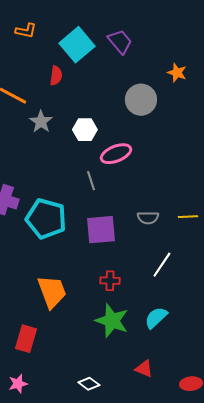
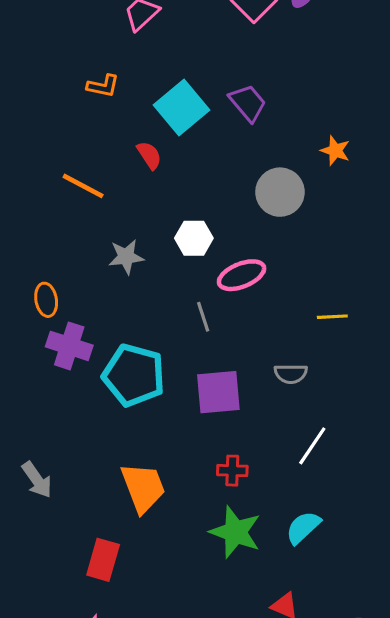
red semicircle: (56, 76) -> (149, 155), turned -42
gray star: (41, 122) -> (126, 257), moved, turned 30
yellow line: (188, 217) -> (332, 317), moved

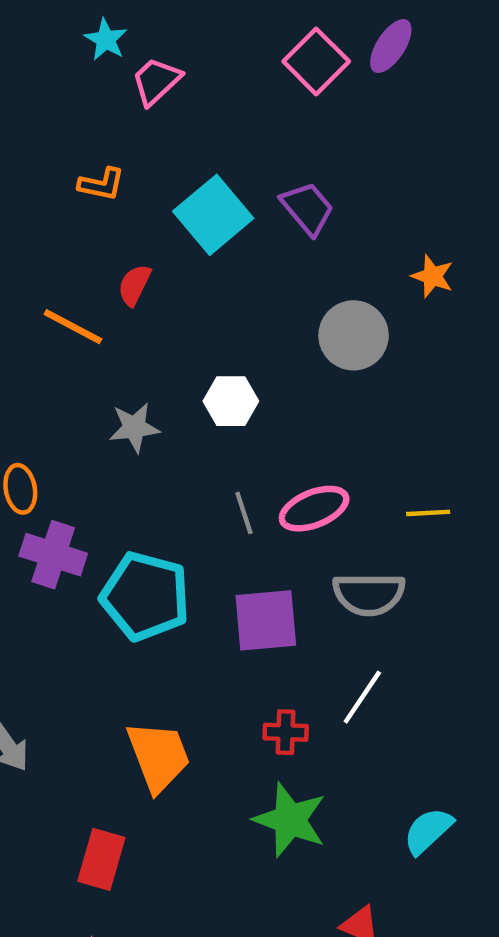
red semicircle: (149, 155) -> (134, 285), moved, turned -120
pink ellipse: (242, 275) -> (314, 509), moved
gray semicircle: (291, 374) -> (369, 594), size x1.5
white line: (312, 446) -> (362, 697), moved
cyan semicircle: (303, 527) -> (428, 831), moved

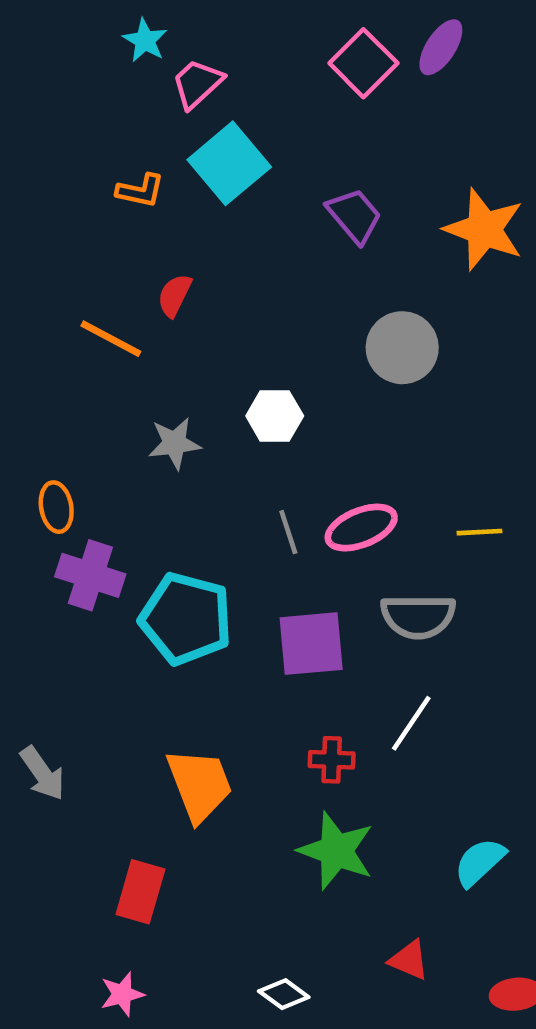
cyan square: (213, 215) -> (229, 163), moved
orange star: (432, 276) -> (484, 229), moved, size x1.8

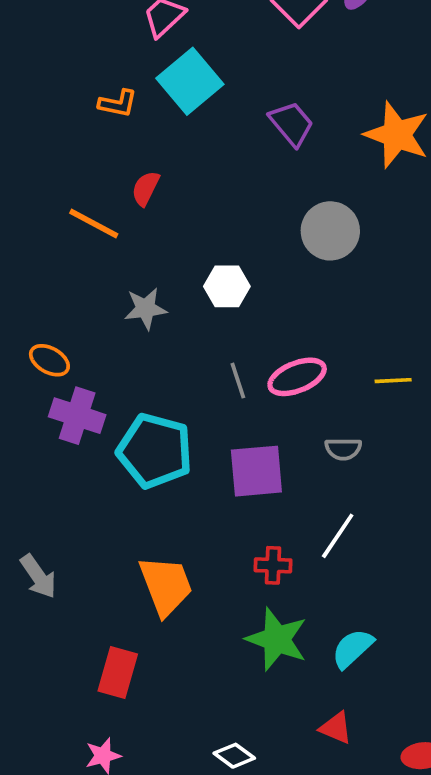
orange ellipse: (56, 507) -> (49, 360), turned -51
gray semicircle: (418, 616) -> (343, 449), size x0.6
cyan semicircle: (480, 862) -> (352, 648), moved

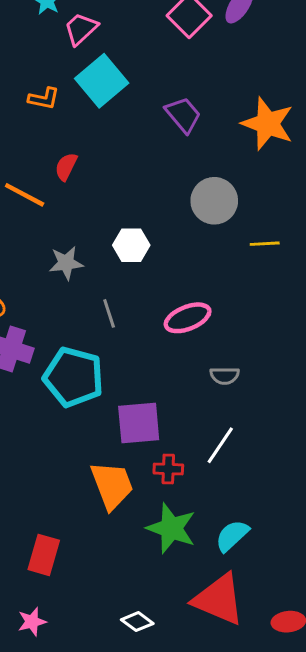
gray line: (238, 381) -> (109, 313), moved
yellow line: (393, 381) -> (265, 244), moved
purple square: (256, 471) -> (139, 423), moved
orange trapezoid: (166, 586) -> (112, 485), moved
red triangle: (336, 728) -> (219, 599), size x2.0

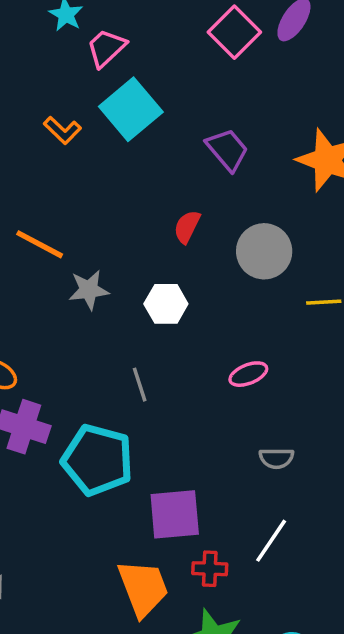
orange L-shape: (44, 99) -> (62, 130), turned 32
red semicircle: (66, 167) -> (187, 227), moved
gray star: (66, 263) -> (89, 290), moved
pink ellipse: (188, 318) -> (248, 374), moved, size x0.7

